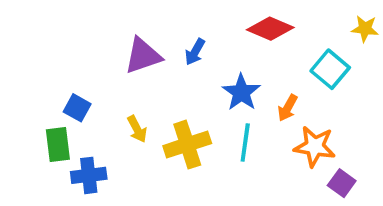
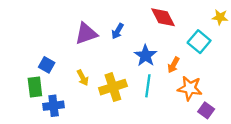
red diamond: (270, 29) -> (163, 17), turned 40

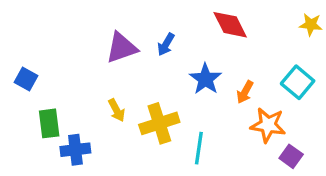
cyan square: (199, 42) -> (298, 82), moved
blue square: (47, 65) -> (26, 79), moved
cyan line: (148, 86) -> (199, 148), moved

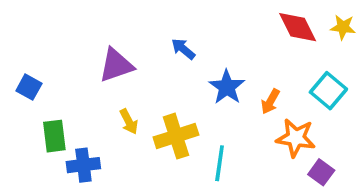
red diamond: (230, 25) -> (298, 27), moved
blue arrow: (166, 44) -> (183, 49), turned 100
purple triangle: (122, 48) -> (116, 65), moved

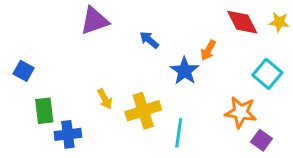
purple triangle: (116, 65) -> (94, 21), moved
orange arrow: (270, 102) -> (208, 50), moved

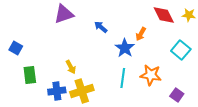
yellow cross: (143, 111) -> (82, 91), moved
orange star: (241, 112) -> (151, 75), moved
cyan line: (179, 133) -> (123, 78), moved
blue cross: (68, 134) -> (57, 91), moved

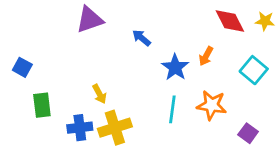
orange arrow: (141, 34) -> (206, 56), moved

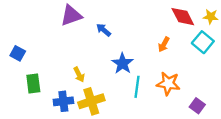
blue arrow: (142, 38) -> (104, 30), moved
blue star: (175, 67) -> (123, 63), moved
cyan square: (254, 70) -> (203, 42), moved

